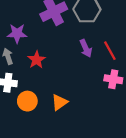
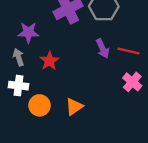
red line: (110, 51) -> (129, 51), turned -48
pink cross: (113, 79) -> (132, 82), turned 30

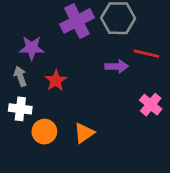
purple arrow: (103, 48) -> (117, 66), turned -66
red line: (129, 51) -> (146, 54), moved

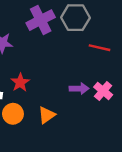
purple arrow: (117, 66) -> (79, 89), moved
red star: (56, 81) -> (20, 83), moved

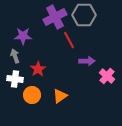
red line: (100, 48) -> (69, 40), moved, turned 48
purple arrow: (79, 89) -> (87, 61), moved

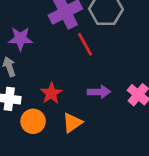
purple arrow: (87, 61) -> (99, 92), moved
red star: (38, 69) -> (51, 93), moved

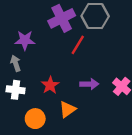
red line: (85, 44) -> (78, 45), turned 60
orange circle: (33, 121) -> (35, 119), moved

